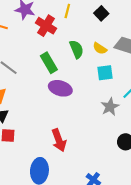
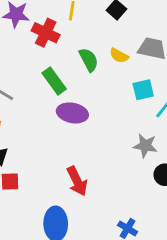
cyan square: (105, 73) -> (143, 90), moved
gray star: (110, 107) -> (145, 146), moved, turned -30

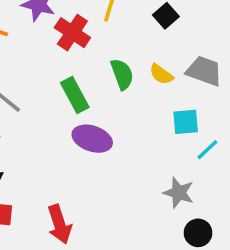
red arrow: (77, 181) -> (60, 224), moved

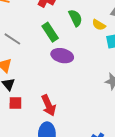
yellow semicircle: (161, 74) -> (99, 25), moved

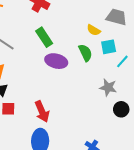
green semicircle: (75, 18) -> (85, 53), moved

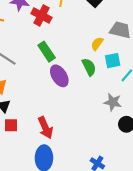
yellow semicircle: (94, 30) -> (97, 44), turned 96
purple ellipse: (56, 61) -> (59, 76), turned 45

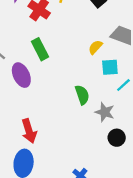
green semicircle: (89, 67) -> (82, 95), moved
purple ellipse: (59, 76) -> (21, 75), moved

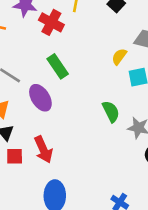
red arrow: (29, 131) -> (43, 150), moved

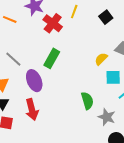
green rectangle: (58, 66) -> (52, 58), turned 54
red arrow: (43, 150) -> (32, 110), moved

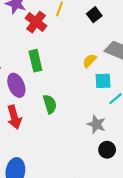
green rectangle: (52, 58) -> (35, 61), turned -42
green semicircle: (87, 101) -> (50, 104), moved

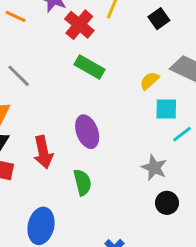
green rectangle: (35, 61) -> (89, 67), moved, turned -50
purple ellipse: (16, 85) -> (87, 132), moved
green semicircle: (50, 104) -> (82, 182), moved

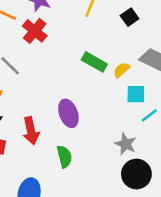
red cross: (79, 25) -> (35, 31), moved
green rectangle: (89, 67) -> (94, 62), moved
black circle: (167, 203) -> (136, 174), size x1.5

